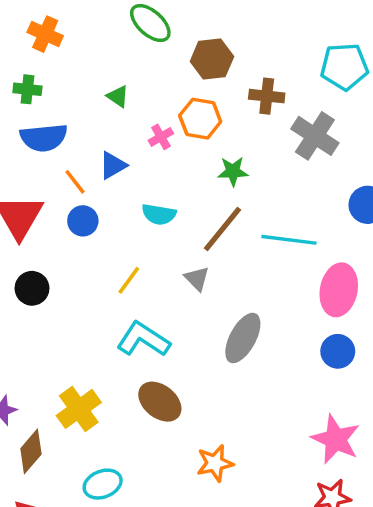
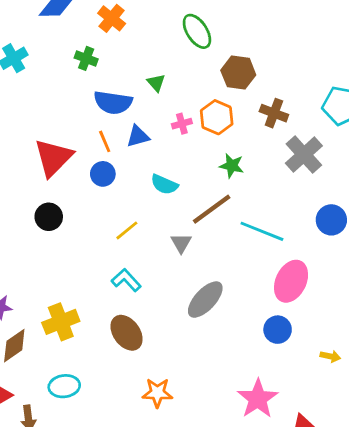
blue semicircle: (44, 138) -> (113, 102), moved
cyan L-shape: (143, 339) -> (126, 280), size x0.7

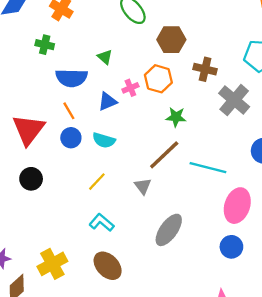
blue triangle: (138, 136) -> (107, 101), moved
cyan semicircle: (164, 184) -> (104, 140), moved

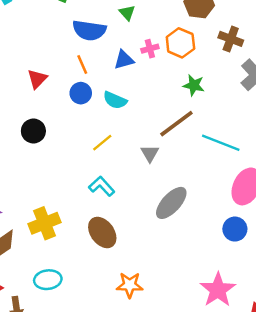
red triangle: (28, 130) -> (37, 79), size x0.6

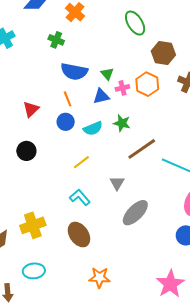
green triangle: (127, 13) -> (107, 74), moved
green star: (194, 85) -> (122, 123), moved
cyan semicircle: (115, 100) -> (93, 128), turned -48
gray triangle: (150, 153) -> (117, 183), moved

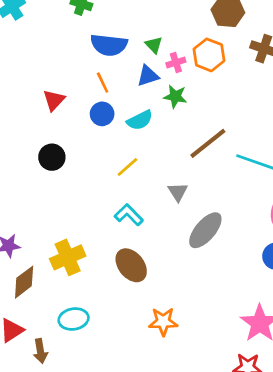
green star: (122, 123) -> (175, 96), moved

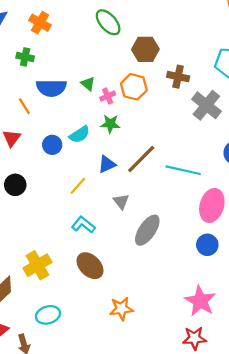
blue triangle: (148, 76) -> (107, 164), moved
orange line: (103, 83) -> (24, 106), moved
cyan semicircle: (140, 120) -> (80, 134), moved

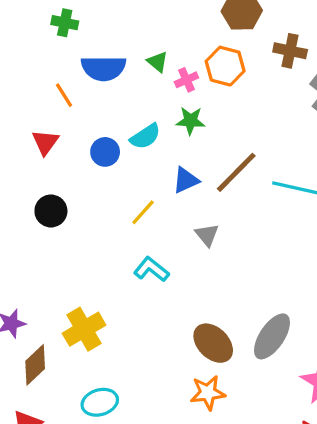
gray ellipse: (147, 230) -> (272, 336), moved
brown ellipse: (90, 266) -> (213, 343), moved

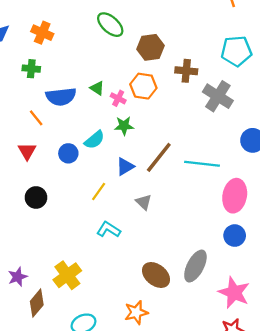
pink cross: (186, 80) -> (118, 98), turned -32
orange star: (208, 393) -> (136, 312), moved

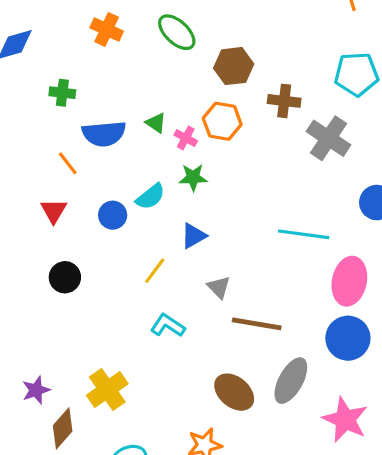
orange cross: (42, 33) -> (107, 29), moved
brown line: (159, 157) -> (257, 324), moved, turned 60
blue circle: (235, 236) -> (348, 338), size x1.4

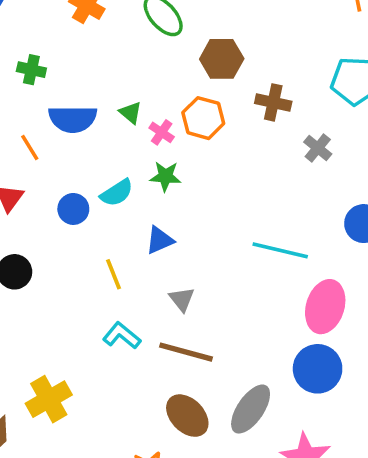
gray cross: (329, 138) -> (318, 148), size x0.6
yellow line: (155, 271) -> (114, 274), turned -64
brown line: (257, 324) -> (186, 352), moved

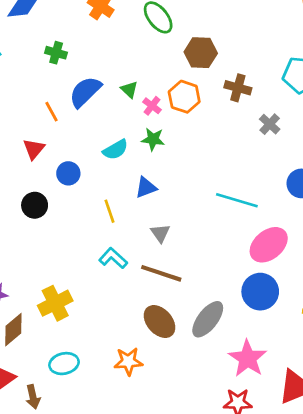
blue semicircle: (73, 119) -> (85, 92), turned 132
blue circle: (73, 209) -> (68, 173), moved
pink ellipse: (325, 307) -> (269, 245), turned 30

